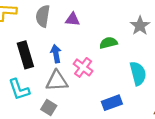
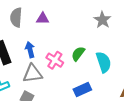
green semicircle: (108, 43) -> (78, 54), moved, turned -35

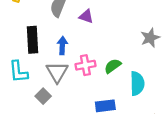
pink cross: (55, 60) -> (85, 65), turned 30
gray triangle: (33, 74) -> (57, 72), turned 50

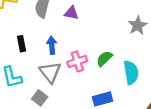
black rectangle: (32, 40) -> (21, 44), size x0.6

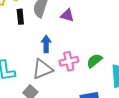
black rectangle: (21, 44) -> (20, 17), moved
gray triangle: (50, 72) -> (42, 69), turned 40

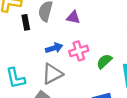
blue arrow: (46, 44) -> (54, 48), turned 77
pink cross: (69, 61) -> (79, 51), moved

